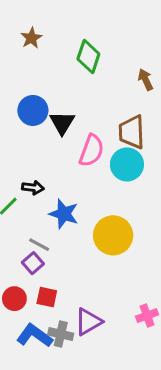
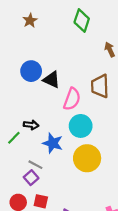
green diamond: (88, 56) -> (82, 20), moved
black triangle: (62, 123) -> (52, 80), turned -36
cyan circle: (127, 164) -> (81, 126), moved

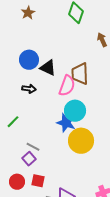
brown trapezoid: (100, 86) -> (80, 74), moved
black arrow: (31, 125) -> (29, 89), moved
blue star: (53, 143) -> (66, 123), moved

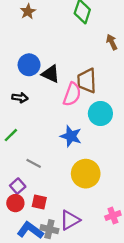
black arrow: (29, 89) -> (20, 98), moved
cyan circle: (75, 111) -> (100, 114), moved
yellow circle: (81, 141) -> (86, 174), moved
purple square: (29, 159) -> (18, 186), moved

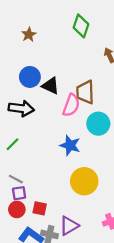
brown star: (28, 12) -> (29, 35), moved
black arrow: (20, 98) -> (21, 108), size x1.6
gray line: (34, 163) -> (16, 179), moved
purple square: (18, 186) -> (19, 193), turned 32

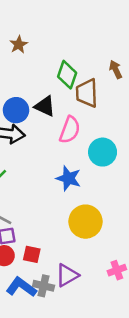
green diamond: (81, 26) -> (67, 75), moved
blue circle: (30, 77) -> (16, 110), moved
brown trapezoid: (85, 92) -> (87, 93), moved

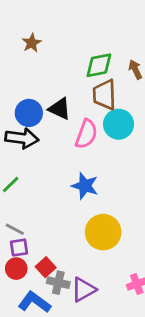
green diamond: (67, 75) -> (99, 65), moved, turned 60
cyan circle: (103, 152) -> (119, 124), moved
red square: (32, 254) -> (46, 267), turned 36
gray cross: (44, 286) -> (58, 283), moved

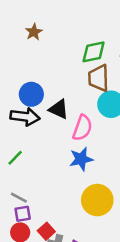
black triangle: (60, 109) -> (59, 109), moved
pink semicircle: (86, 134) -> (82, 128), moved
blue star: (85, 186) -> (81, 159), turned -30

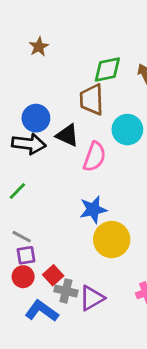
brown trapezoid: (99, 78) -> (92, 100), moved
blue star: (81, 159) -> (93, 210), moved

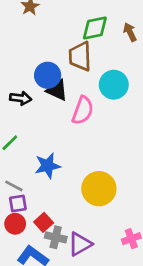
blue circle: (36, 118) -> (48, 75), moved
black arrow: (29, 144) -> (21, 98), size x0.7
blue star: (93, 210) -> (48, 166), moved

